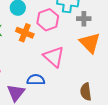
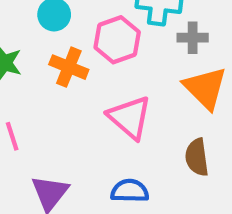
blue semicircle: (36, 80) -> (130, 191), moved
brown semicircle: (86, 92) -> (197, 157), moved

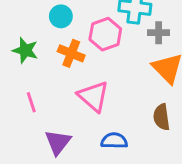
pink triangle: (130, 117) -> (93, 96), moved

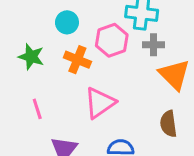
gray cross: (159, 33) -> (154, 45), moved
pink triangle: (93, 96) -> (100, 103), turned 44

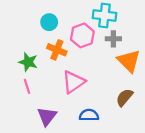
green star: (31, 57) -> (28, 62), moved
brown semicircle: (168, 124) -> (124, 97), turned 48

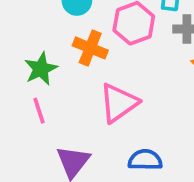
green star: (28, 62) -> (41, 69), turned 30

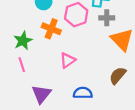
pink triangle: (119, 103) -> (68, 60), size x0.7

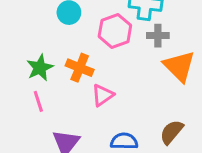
orange cross: (51, 29) -> (80, 68), moved
brown semicircle: (118, 76) -> (172, 132), moved

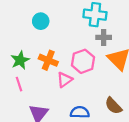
pink hexagon: (115, 31) -> (83, 61), moved
brown semicircle: (172, 132) -> (113, 106), turned -84

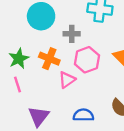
cyan circle: (41, 21) -> (41, 16), size x1.5
gray cross: (104, 37) -> (72, 34), moved

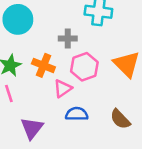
cyan circle: (41, 16) -> (18, 19), moved
blue semicircle: (83, 115) -> (77, 114), moved

